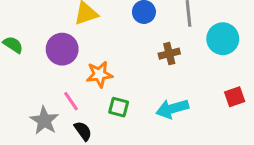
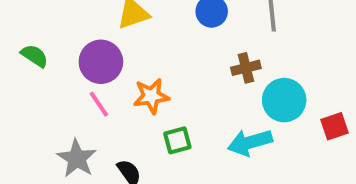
cyan circle: (223, 39) -> (284, 100), moved
pink line: (71, 101) -> (99, 104), moved
green square: (119, 107) -> (177, 140), turned -30

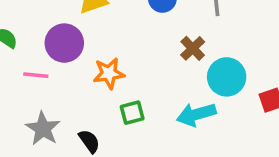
brown cross: (246, 68) -> (193, 48), turned -30
pink line: (99, 104) -> (36, 75), moved, turned -50

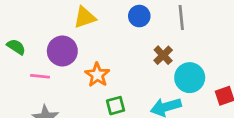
orange star: (109, 73) -> (97, 75), turned -30

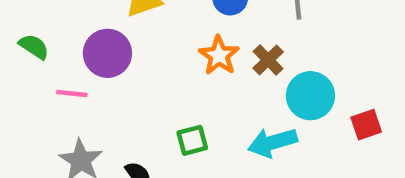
orange star: (97, 75) -> (219, 56), moved

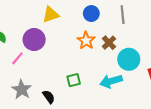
pink line: (72, 93) -> (17, 58), turned -56

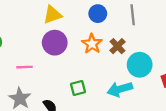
purple circle: (34, 40) -> (55, 43), moved
pink line: (17, 58) -> (24, 67), moved, turned 48

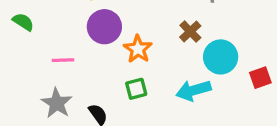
orange star: (92, 44) -> (138, 49), moved

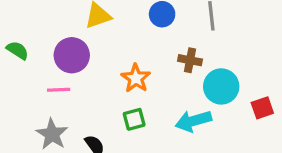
purple circle: (104, 27) -> (72, 55), moved
brown cross: (190, 31) -> (190, 60), turned -35

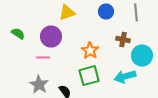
green square: (134, 119) -> (89, 76), size x1.5

